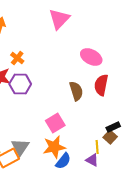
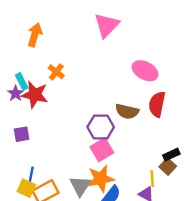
purple hexagon: (20, 84) -> (101, 127), moved
brown semicircle: (76, 91) -> (127, 111), turned 120
gray triangle: (20, 147) -> (80, 186), moved

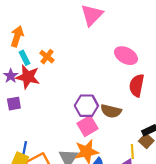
orange arrow: (35, 35) -> (17, 36), moved
cyan rectangle: (22, 81) -> (25, 58), moved
brown semicircle: (127, 111) -> (111, 111), moved
purple square: (22, 134) -> (14, 104), moved

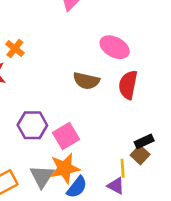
purple hexagon: (86, 106) -> (32, 125), moved
brown semicircle: (111, 111) -> (86, 81), moved

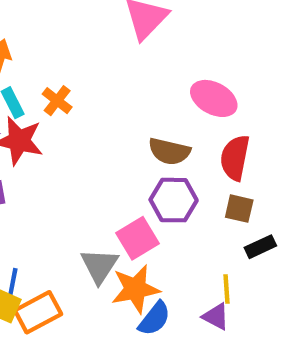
purple hexagon: (32, 125) -> (174, 200), moved
brown square: (140, 155) -> (239, 209), moved, turned -30
gray triangle: (42, 176) -> (99, 266), moved

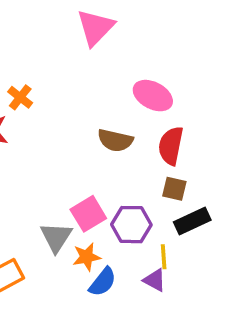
purple hexagon: (174, 200) -> (131, 225), moved
black rectangle: (260, 247) -> (192, 221), size x1.4
orange star: (135, 289) -> (87, 257), size x0.7

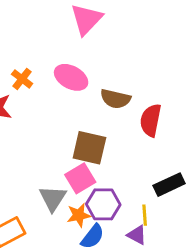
pink ellipse: (153, 96) -> (71, 77), moved
brown semicircle: (115, 140) -> (115, 99), moved
brown square: (174, 189) -> (89, 148), moved, size x1.6
purple hexagon: (131, 225) -> (103, 204), moved

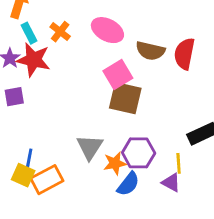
red semicircle: (151, 120) -> (184, 54), moved
pink square: (80, 178) -> (118, 74), moved

